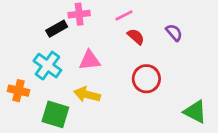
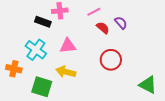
black rectangle: (57, 29) -> (43, 22), turned 49
purple semicircle: (174, 33) -> (121, 23), moved

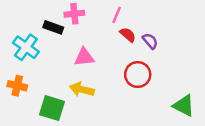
pink line: (94, 12) -> (117, 15), turned -40
purple semicircle: (121, 23) -> (150, 41), moved
cyan cross: (36, 50) -> (26, 47), moved

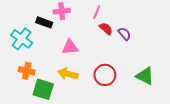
red circle: (138, 75) -> (105, 75), moved
orange cross: (17, 86) -> (27, 71), moved
green triangle: (184, 106) -> (145, 76), moved

